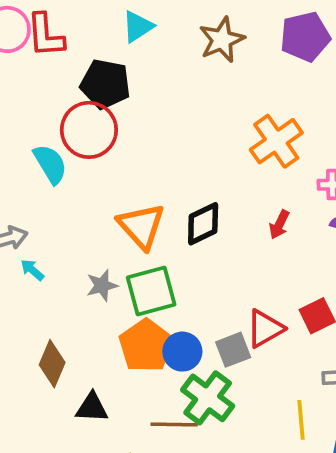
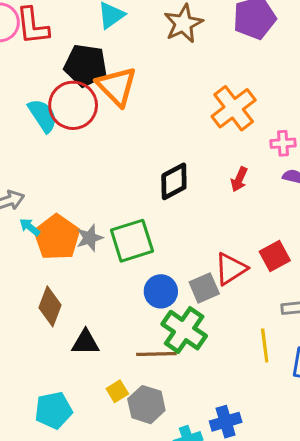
cyan semicircle: (50, 164) -> (43, 115), moved
orange triangle: (141, 226) -> (117, 86), moved
orange pentagon: (146, 346) -> (57, 237), moved

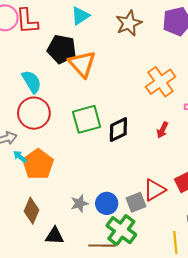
red circle: (73, 105) -> (34, 113), moved
gray star: (90, 238) -> (79, 203), moved
green square: (132, 241) -> (87, 119), moved

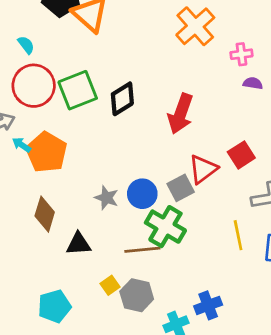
cyan semicircle: (32, 82) -> (26, 45), size x0.6
green square: (87, 119) -> (78, 90), moved
black diamond: (118, 130) -> (122, 99), moved
red arrow: (162, 130) -> (181, 114), moved, size x1.8
gray star: (79, 203) -> (107, 198), turned -30

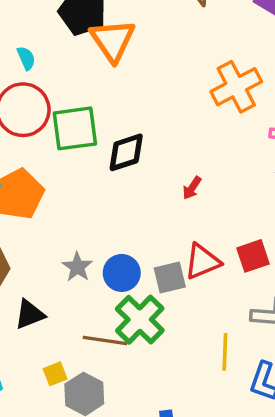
red arrow: (181, 114) -> (192, 188), size x0.5
black triangle: (79, 244) -> (30, 314), turned -32

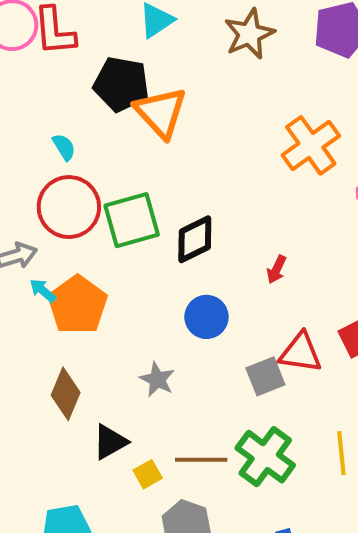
red triangle: (202, 262) -> (300, 353), turned 39
blue circle: (122, 273) -> (207, 317), moved
green cross: (140, 320) -> (265, 457), moved
yellow square: (55, 374) -> (148, 474), moved

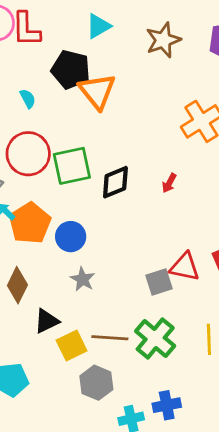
cyan semicircle: (64, 147) -> (28, 99), moved
red arrow: (277, 269) -> (169, 183), moved
blue circle: (207, 317) -> (71, 237), moved
yellow square: (148, 474) -> (72, 346), size x1.5

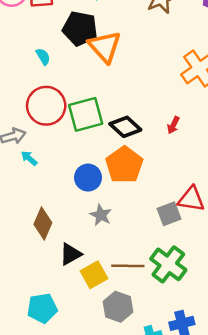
black diamond: (115, 182) -> (125, 127), turned 68
orange pentagon: (30, 223) -> (124, 165), moved

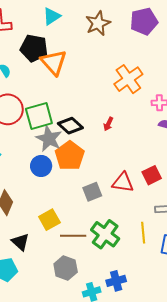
gray square: (169, 214) -> (92, 192), moved
gray star: (101, 215) -> (49, 139), moved, size x1.5
black triangle: (71, 254) -> (20, 242), moved, turned -48
yellow square: (94, 275) -> (49, 220), moved

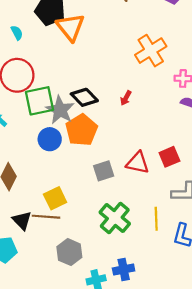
green square: (39, 116) -> (40, 101), moved
brown line: (73, 236) -> (46, 217), moved

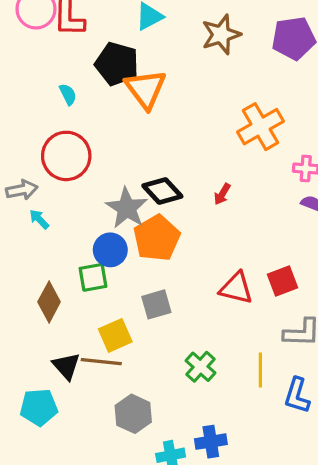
green square: (40, 101) -> (93, 277), moved, size x0.7
gray square: (104, 171) -> (156, 304), moved
green cross: (115, 218) -> (201, 367), size x0.7

